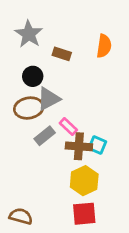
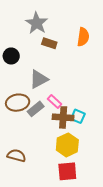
gray star: (29, 34) -> (37, 23), moved
black circle: (33, 76) -> (11, 56), moved
brown ellipse: (29, 108) -> (18, 103), moved
brown semicircle: (21, 216) -> (16, 156), moved

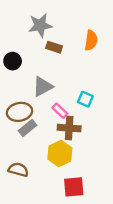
gray star: (37, 23) -> (40, 25), turned 30
gray rectangle: (36, 109) -> (28, 128), moved
cyan square: (78, 116) -> (85, 99), moved
yellow hexagon: (67, 145) -> (60, 153), moved

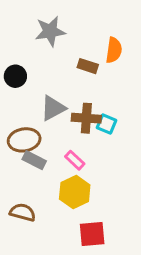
brown rectangle: (54, 47) -> (88, 66), moved
pink rectangle: (60, 111) -> (75, 160), moved
gray rectangle: (28, 128) -> (34, 160), turned 66
brown cross: (69, 128) -> (86, 118), moved

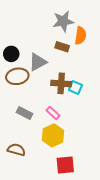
gray star: (50, 31) -> (63, 21), moved
gray triangle: (53, 108) -> (38, 62), moved
brown ellipse: (24, 140) -> (17, 76), moved

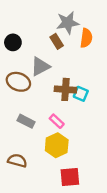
brown rectangle: (62, 47) -> (57, 41), moved, turned 40
black circle: (11, 54) -> (13, 42), moved
brown ellipse: (17, 76) -> (18, 82), turned 30

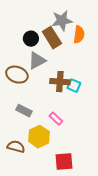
brown rectangle: (57, 41) -> (52, 38), size x1.5
black circle: (13, 42) -> (31, 39), moved
pink rectangle: (57, 121) -> (56, 119), moved
yellow hexagon: (57, 145) -> (39, 137), moved

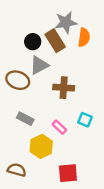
cyan square: (74, 86) -> (85, 120), moved
brown semicircle: (16, 147) -> (17, 170), moved

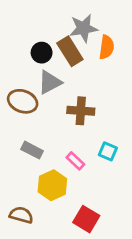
red square: (68, 173) -> (86, 219), turned 36

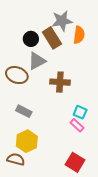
pink rectangle: (75, 161) -> (77, 125), moved
yellow hexagon: (52, 185) -> (27, 141), moved
red square: (86, 219) -> (75, 162), moved

